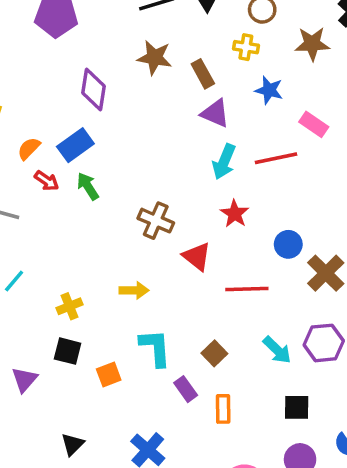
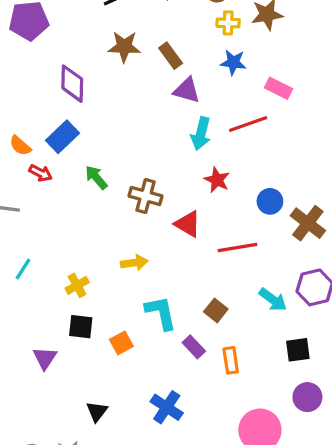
yellow cross: (246, 47) -> (228, 23), moved
orange semicircle: (29, 148) -> (20, 146), turned -85
green arrow: (88, 186) -> (96, 177), moved

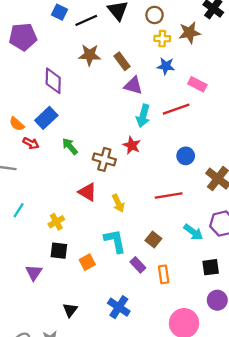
red star: (217, 180) -> (132, 145), moved
blue circle: (270, 201) -> (186, 156), moved
red triangle: (188, 224) -> (88, 192), moved
yellow arrow: (134, 263) -> (118, 203), moved, turned 72

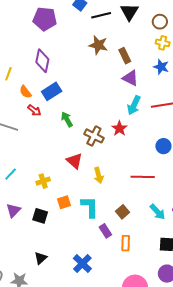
purple diamond: (53, 81) -> (42, 61), moved
cyan line: (19, 210) -> (11, 174), moved
black square: (59, 251) -> (40, 216), moved
orange square: (87, 262) -> (64, 202), moved
purple triangle: (34, 273) -> (13, 210), moved

